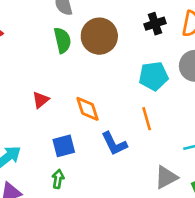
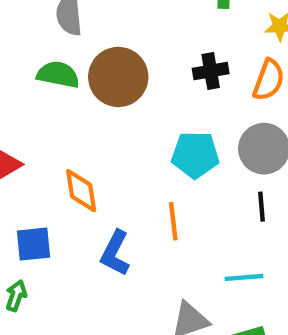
green semicircle: (62, 40) -> (58, 75), turned -75
blue L-shape: (114, 144) -> (115, 253), turned 44

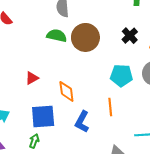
black cross: (211, 71) -> (130, 36), turned -35
blue square: (34, 244) -> (43, 117), size x1.4

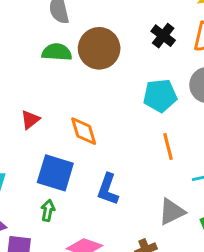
orange line: (110, 107) -> (168, 146), moved
blue square: (43, 117) -> (55, 173), turned 30
blue L-shape: (82, 122) -> (108, 189), moved

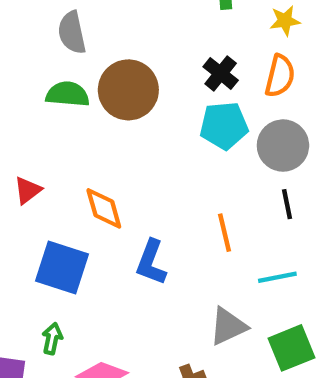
cyan pentagon: (160, 96) -> (224, 126), moved
blue L-shape: (108, 189) -> (151, 262), moved
green arrow: (48, 211) -> (52, 339), moved

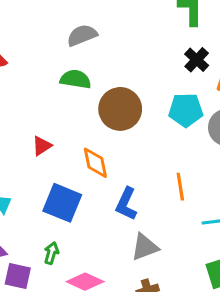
gray semicircle: (72, 33) -> (82, 35), turned 76
black cross: (221, 73) -> (197, 60), moved
brown circle: (128, 90) -> (120, 109), moved
gray triangle: (228, 326) -> (145, 247), moved

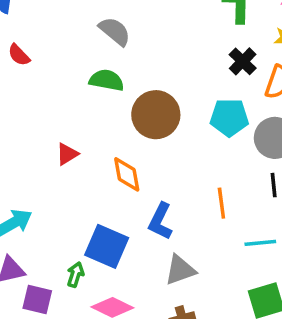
gray semicircle: (82, 35) -> (115, 31), turned 60
blue square: (62, 203) -> (107, 246), moved

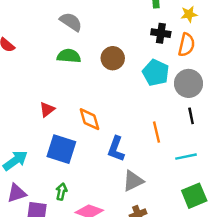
black cross: (243, 61) -> (161, 33), turned -30
brown circle: (156, 115) -> (113, 58), moved, size x0.7
cyan pentagon: (229, 117) -> (156, 73), turned 30
blue square: (107, 246) -> (61, 149), moved

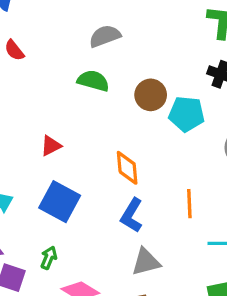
gray semicircle: (71, 22) -> (105, 36), turned -65
cyan pentagon: (156, 73) -> (187, 114), moved, turned -30
orange diamond: (89, 119) -> (127, 168), moved

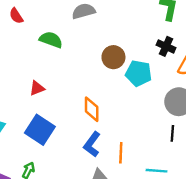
green semicircle: (93, 81) -> (51, 40), moved
orange line: (189, 204) -> (121, 153), moved

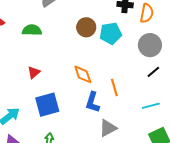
blue square: (40, 130) -> (47, 105), turned -30
black line: (172, 133) -> (153, 72), turned 64
orange line: (121, 153) -> (114, 87), moved

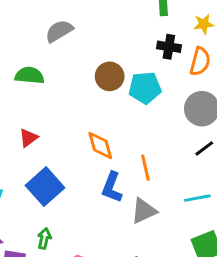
blue square: (47, 105) -> (45, 187), turned -30
gray triangle: (108, 128) -> (144, 211), moved

